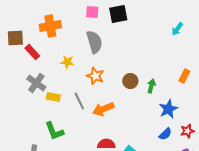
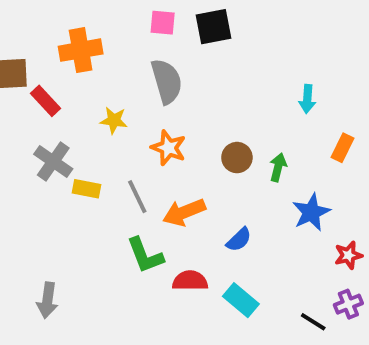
cyan arrow: (177, 29) -> (307, 99), moved, turned -32
green L-shape: (54, 131) -> (145, 255), moved
blue semicircle: (165, 134) -> (239, 240), moved

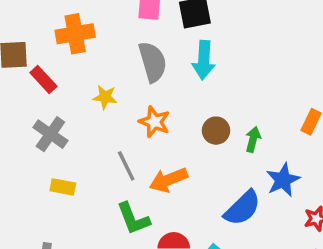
cyan arrow: (307, 99) -> (204, 60), moved, size x1.5
yellow rectangle: (86, 189) -> (63, 187), moved
blue semicircle: (239, 240) -> (242, 208), moved, size x1.6

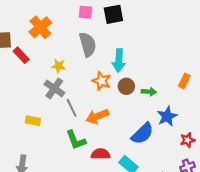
orange cross: (75, 34) -> (40, 27), turned -30
cyan arrow: (204, 60) -> (119, 61), moved
orange star: (154, 122) -> (102, 81), moved
gray cross: (50, 134) -> (54, 88), moved
green arrow: (253, 139) -> (149, 92), turned 80

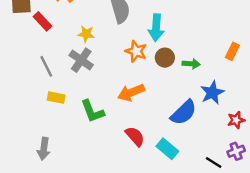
gray line: (72, 108) -> (46, 66), moved
green L-shape: (76, 140) -> (92, 111), moved
red semicircle: (101, 154) -> (135, 136), turned 48

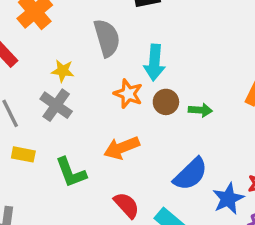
blue star: (212, 93) -> (228, 199), moved

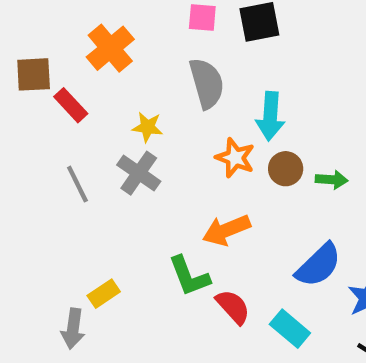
yellow rectangle: (23, 154) -> (104, 294), moved, turned -45
green L-shape: (71, 172) -> (189, 276), moved

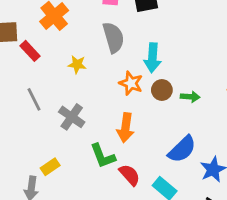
gray cross: (139, 173) -> (72, 117), moved
orange arrow: (226, 230) -> (126, 128), turned -60

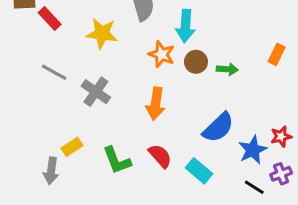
yellow star: (77, 64) -> (102, 33), size x1.5
gray line: (34, 99) -> (54, 72), turned -35
green L-shape: (103, 156) -> (117, 160), moved

